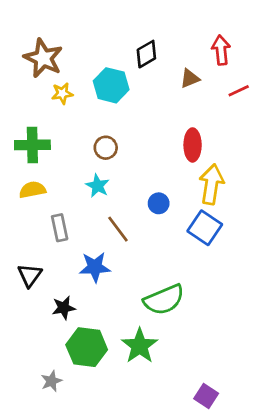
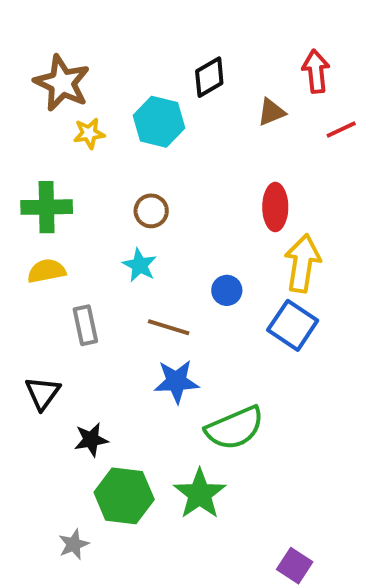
brown line: (118, 229) -> (169, 327), turned -36
blue star: (95, 267) -> (176, 381), moved

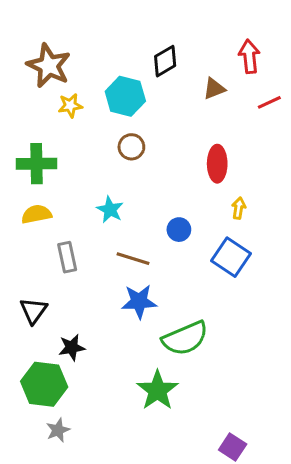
brown circle: (151, 211) -> (131, 147), moved
yellow arrow: (302, 263) -> (239, 208), size x0.5
green hexagon: (124, 496) -> (44, 384), moved

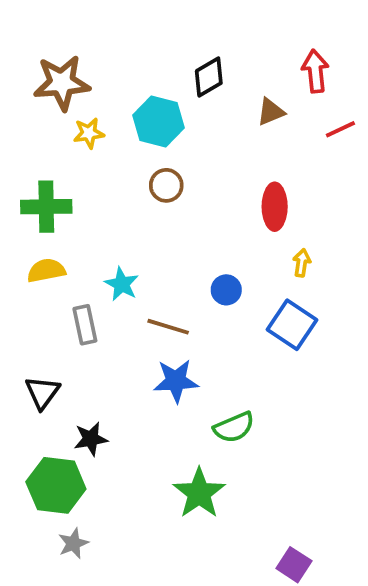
brown star: (49, 66) -> (62, 83), turned -30
cyan star: (110, 210) -> (122, 284), moved
green semicircle: (185, 338) -> (234, 427), size x0.7

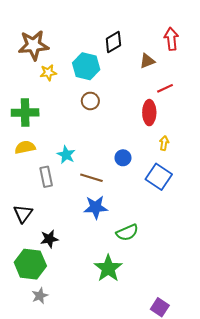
red line: (340, 129) -> (165, 88), moved

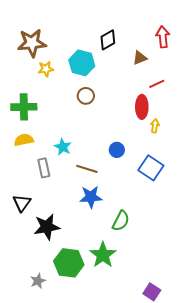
yellow arrow: (164, 143) -> (155, 126), moved
green semicircle: (127, 233) -> (121, 221), turned -40
black star: (49, 239) -> (47, 227), size x1.5
green hexagon: (30, 264) -> (69, 263), moved

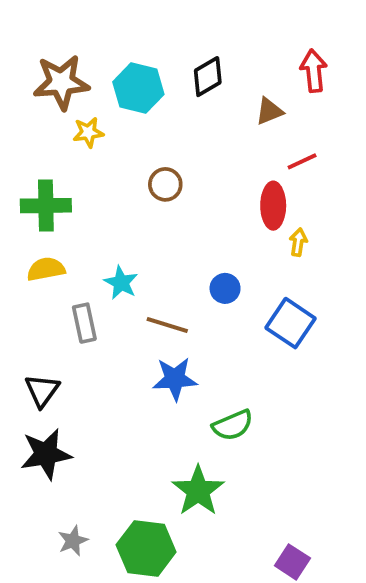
cyan hexagon: (82, 63) -> (138, 88), moved
green semicircle: (121, 221) -> (233, 425), turned 40
black star: (47, 227) -> (46, 454), moved
green hexagon: (69, 263) -> (146, 548), moved

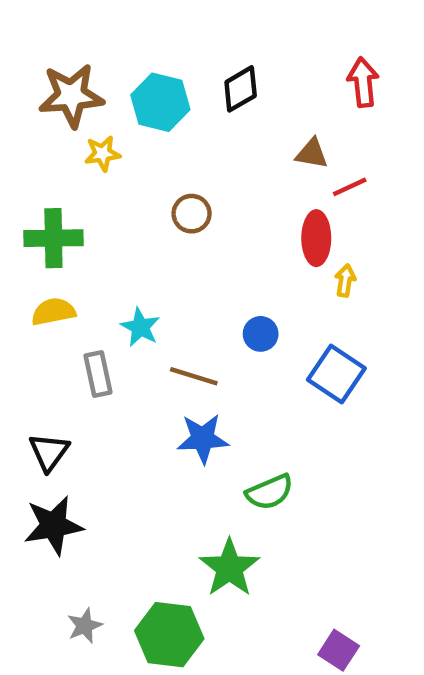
brown triangle: (269, 111) -> (312, 153), moved, turned 32

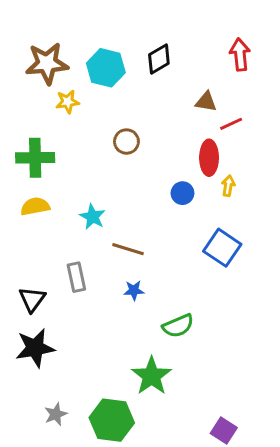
blue circle: (261, 334) -> (182, 193), moved
gray rectangle: (98, 374) -> (76, 277), moved
blue star: (203, 439) -> (134, 290), size x0.6

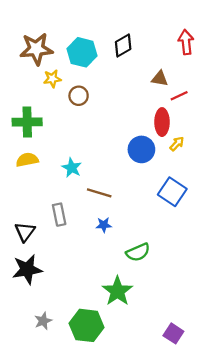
brown circle: (126, 142) -> (79, 96), moved
yellow arrow: (228, 186) -> (177, 144), turned 35
blue circle: (182, 193) -> (141, 149), size x1.5

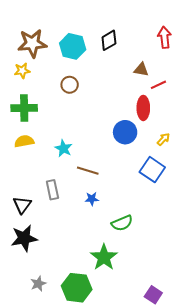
yellow star: (52, 79) -> (22, 71), moved
yellow arrow: (177, 144) -> (163, 139), moved

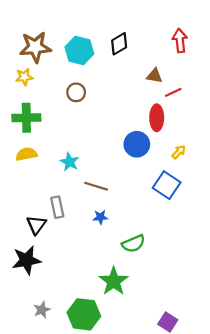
black triangle: (22, 205) -> (36, 225), moved

